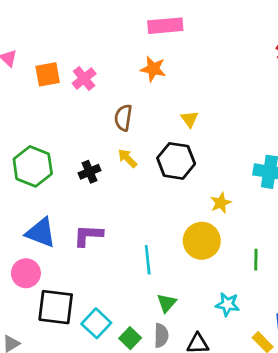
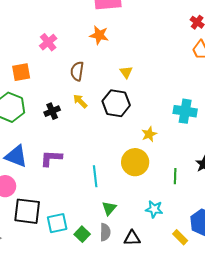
orange square: (48, 74) -> (21, 72), moved
cyan square: (96, 323) -> (57, 223), turned 35

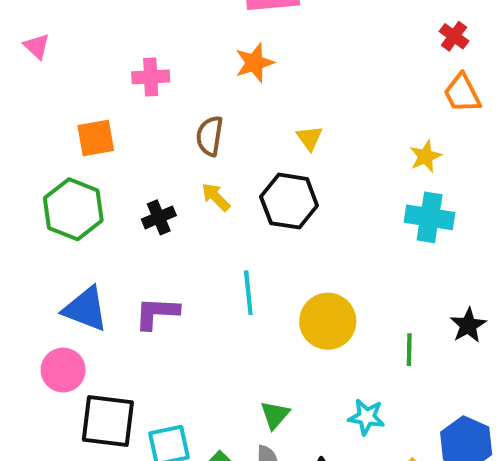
orange star: (99, 35) -> (254, 63), turned -30
pink cross: (48, 42) -> (151, 77), turned 36
yellow star: (149, 134) -> (425, 156), moved
cyan line: (95, 176) -> (248, 293), moved

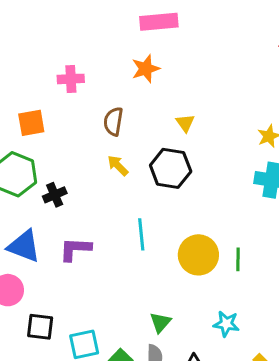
black cross: (159, 217) -> (55, 195), moved
green line: (409, 350) -> (238, 259), moved
black square: (108, 421) -> (40, 327), size x0.7

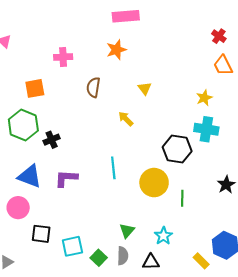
yellow arrow: (118, 165) -> (126, 119), moved
black hexagon: (171, 168) -> (177, 149), moved
green line: (238, 259) -> (182, 198), moved
cyan star: (226, 324) -> (163, 236), moved, turned 30

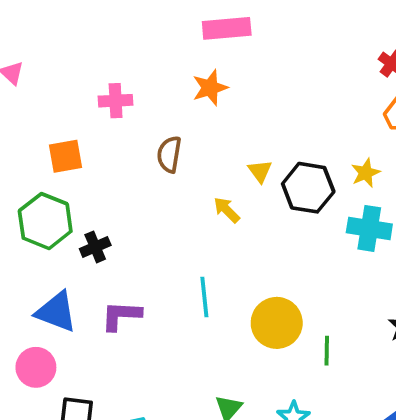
yellow triangle: (145, 88) -> (260, 171), moved
black hexagon: (177, 149) -> (308, 188), moved

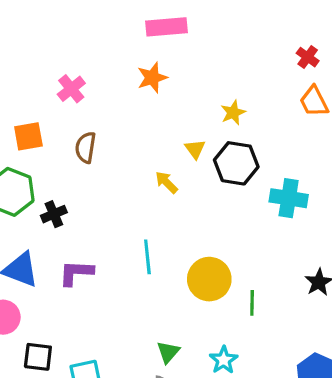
pink cross: (116, 101) -> (71, 89), turned -36
brown semicircle: (169, 154) -> (86, 147), moved
yellow star: (366, 173) -> (233, 113), moved

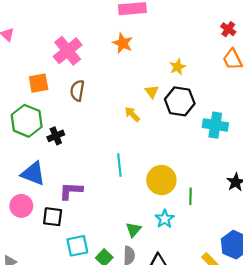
orange star: (152, 78) -> (123, 43), turned -30
pink cross: (71, 89) -> (68, 51), size x1.5
purple L-shape: (76, 273) -> (71, 191), moved
black square: (38, 357) -> (53, 217), moved
cyan star: (224, 360) -> (165, 219), moved

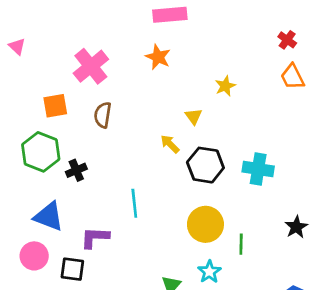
black hexagon: (180, 101) -> (205, 165), moved
cyan cross: (215, 125) -> (258, 169), moved
cyan line: (119, 165) -> (134, 203), moved

